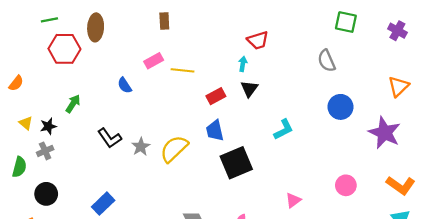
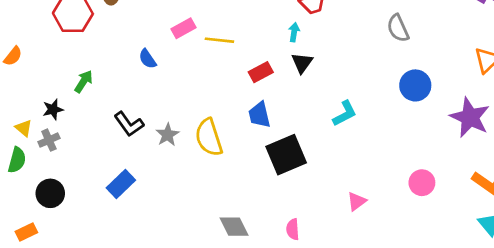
yellow triangle: (26, 123) -> (24, 128), moved
yellow semicircle: (174, 149) -> (209, 137), turned -64
blue rectangle: (103, 204) -> (121, 184), moved

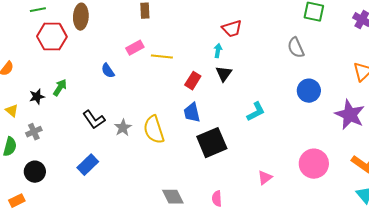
red rectangle: (261, 72) -> (193, 81), turned -30
black star: (53, 109) -> (37, 97), moved
yellow triangle: (24, 128) -> (12, 111), moved
pink circle: (422, 183) -> (314, 164), size x1.5

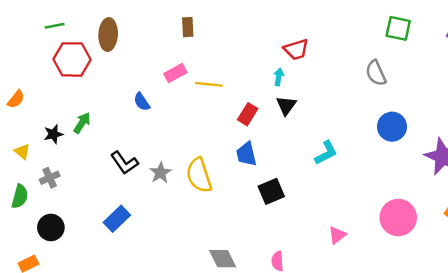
black square: (212, 143) -> (271, 191), size x0.7

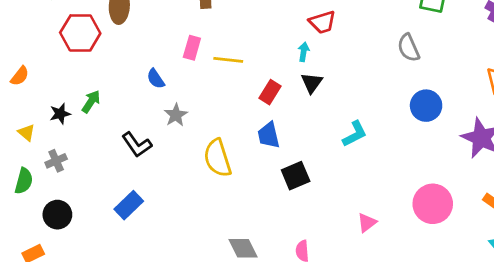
pink rectangle: (175, 73) -> (192, 48), turned -45
gray star: (160, 173) -> (176, 115), moved

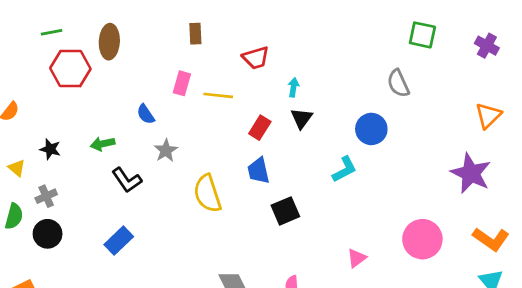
red trapezoid: (322, 22) -> (256, 58), moved
green arrow: (91, 102) -> (103, 144), moved, turned -135
blue circle: (426, 106) -> (371, 129), moved
black star: (60, 114) -> (50, 149), turned 30
black circle: (57, 215) -> (48, 234), moved

